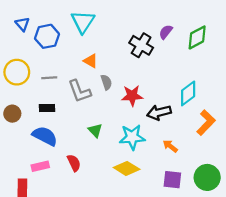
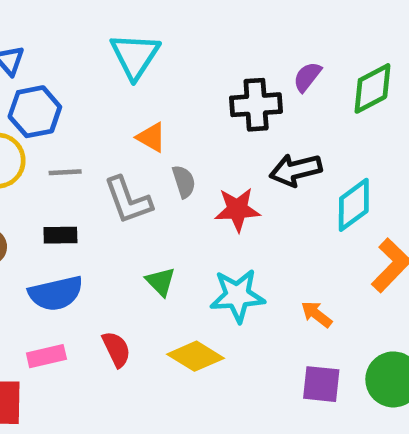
blue hexagon: (47, 36) -> (35, 112), moved
black cross: (141, 45) -> (256, 105), turned -35
black arrow: (159, 112) -> (296, 170), moved
blue semicircle: (45, 136) -> (56, 293), turned 140
yellow diamond: (127, 168) -> (195, 356), moved

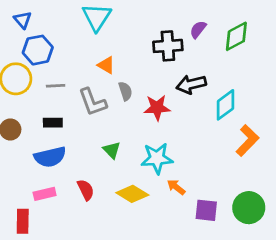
orange arrow: (317, 314) -> (176, 187), moved

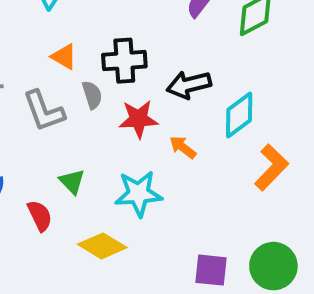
black cross: (168, 46) -> (124, 61), moved
orange arrow: (176, 187) -> (183, 147), moved
red semicircle: (86, 190) -> (40, 216), moved

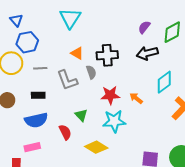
black arrow: (189, 85) -> (147, 53), moved
red star: (138, 119) -> (110, 95), moved

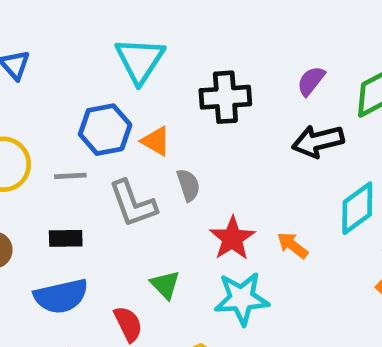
blue hexagon: (27, 42) -> (105, 130), moved
black cross: (107, 55) -> (225, 97), moved
red star: (110, 95) -> (232, 238), turned -30

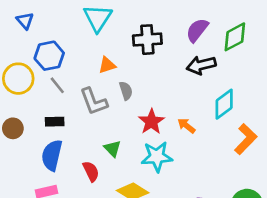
purple semicircle: (311, 81) -> (197, 30), size x1.4
blue hexagon: (105, 130) -> (49, 56), moved
orange triangle: (156, 141) -> (107, 65), turned -48
gray line: (70, 176) -> (57, 85), turned 54
blue semicircle: (61, 296) -> (52, 155), turned 116

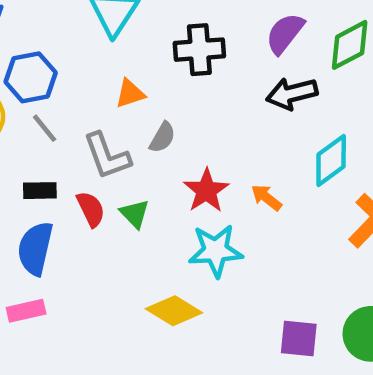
gray semicircle: (126, 91) -> (162, 137), turned 48
green triangle: (112, 149) -> (135, 214), moved
red semicircle: (91, 171) -> (91, 209), moved

